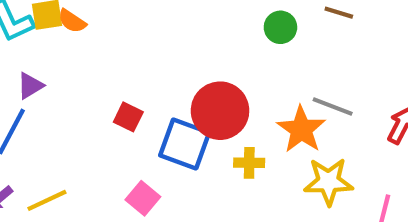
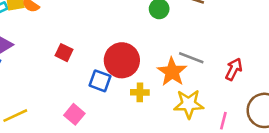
red square: (128, 117) -> (64, 53), moved
blue square: (185, 144) -> (100, 81), size x0.7

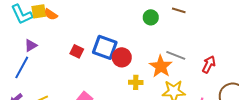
red circle: (122, 60) -> (122, 57), size x0.7
blue square: (100, 81) -> (105, 47), moved, size x1.4

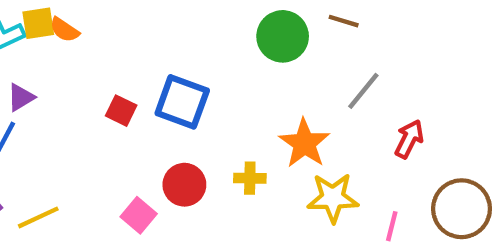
green circle: (151, 17) -> (283, 36), size x1.5
gray line: (176, 55) -> (363, 91), moved, turned -72
red circle: (122, 57) -> (184, 185), moved

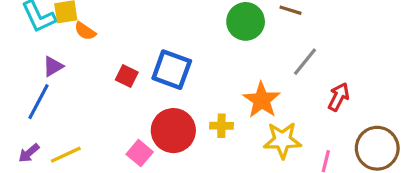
orange semicircle: (64, 30) -> (85, 31), moved
red circle: (184, 185) -> (173, 131), size x1.4

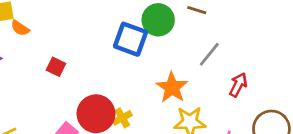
blue square: (172, 70) -> (131, 39), moved
yellow cross: (221, 126) -> (122, 118), moved, turned -30

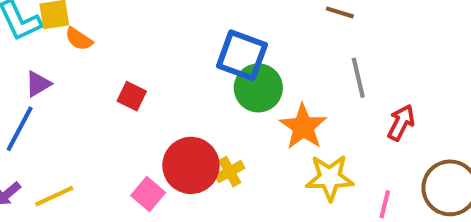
green circle: (158, 20) -> (258, 88), moved
gray line: (209, 54) -> (358, 78), turned -52

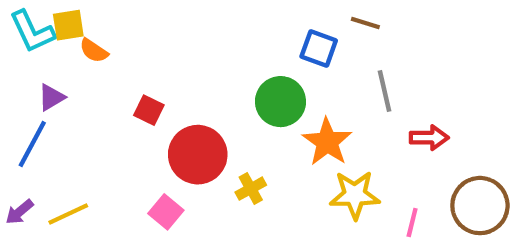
blue square: (242, 55) -> (319, 49), moved, size x0.7
red arrow: (401, 123) -> (429, 138), turned 63
red circle: (191, 165) -> (198, 155), moved

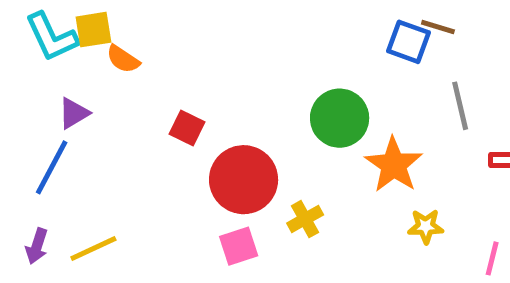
blue square: (319, 49) -> (408, 42), moved
yellow star: (355, 195) -> (426, 226), size x0.6
purple arrow: (19, 212) -> (37, 246), turned -32
pink square: (166, 212) -> (239, 246), moved, turned 32

